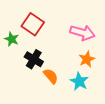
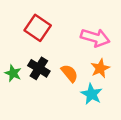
green star: (12, 39) -> (13, 73), moved
orange semicircle: (51, 76) -> (69, 73), moved

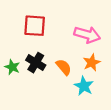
red square: (38, 28) -> (35, 26), turned -30

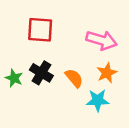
cyan star: (84, 86) -> (98, 100), turned -30

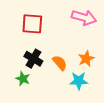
pink arrow: (102, 40) -> (84, 18), moved
green star: (14, 78) -> (23, 79), moved

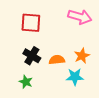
orange semicircle: (60, 63) -> (57, 60), turned -56
green star: (23, 79) -> (26, 82), moved

